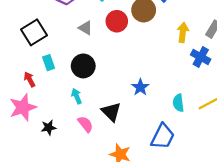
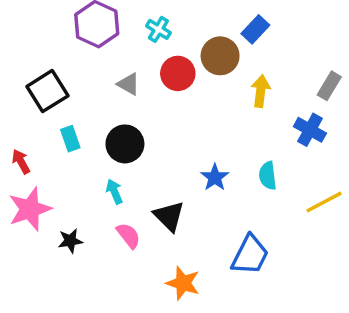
yellow arrow: (183, 32) -> (261, 91), moved
red arrow: (30, 79) -> (21, 162), moved
cyan semicircle: (178, 103) -> (268, 176), moved

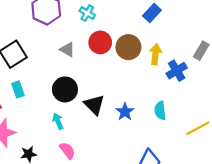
brown circle: (220, 56) -> (128, 47), moved
blue cross: (310, 130) -> (177, 71), moved, turned 30
cyan rectangle: (70, 139) -> (18, 89), moved
black triangle: (169, 216) -> (94, 105), moved

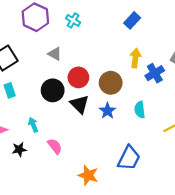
red circle: (100, 42) -> (78, 77), moved
brown circle: (128, 47) -> (111, 83), moved
cyan arrow: (58, 121) -> (33, 125), moved

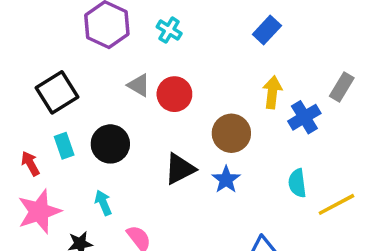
red circle: (78, 77) -> (174, 94), moved
black circle: (53, 90) -> (110, 144), moved
black triangle: (79, 104) -> (180, 169), turned 48
cyan semicircle: (140, 110) -> (297, 183), moved

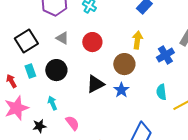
gray triangle: (139, 85) -> (62, 38), moved
yellow arrow: (272, 92) -> (137, 40), moved

